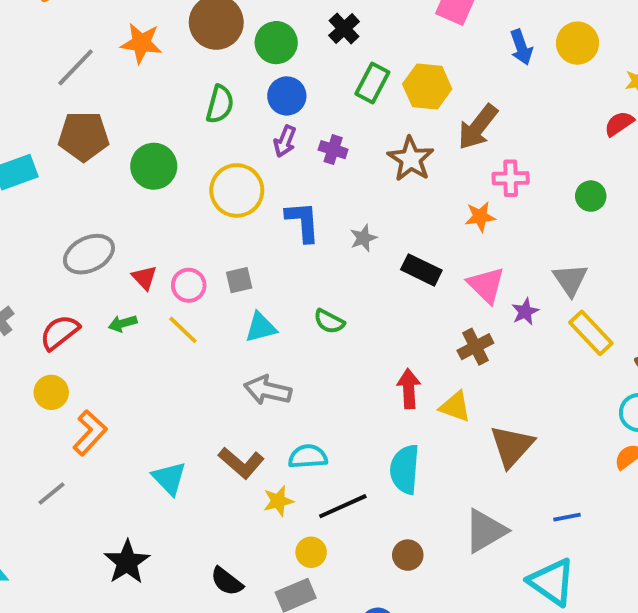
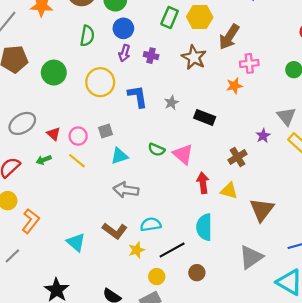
pink triangle: (486, 285) -> (183, 154), moved
brown circle: (408, 555) -> (197, 273), moved

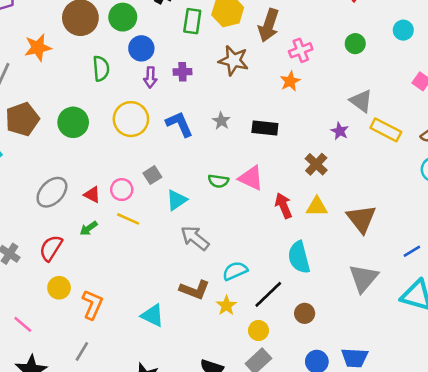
gray arrow: (126, 190) -> (195, 238), turned 45

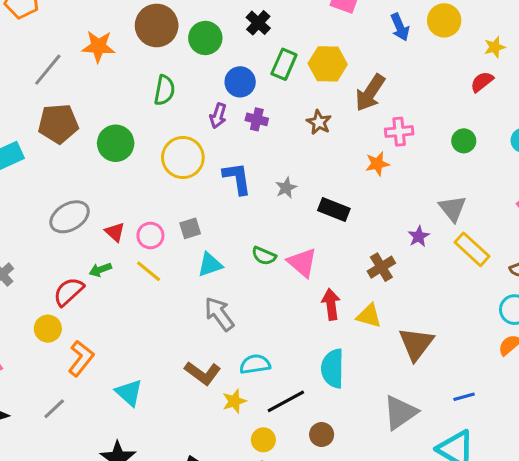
blue circle: (141, 48) -> (240, 82), moved
brown star: (234, 60) -> (319, 122), size x0.7
red semicircle: (51, 248) -> (69, 292), moved
cyan triangle: (153, 315) -> (129, 393), moved

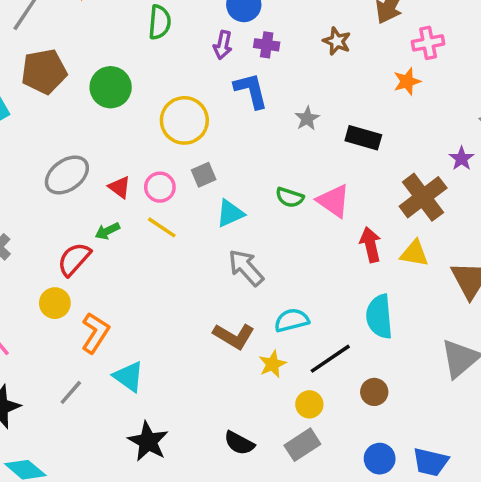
yellow circle: (183, 158) -> (184, 120), moved
blue L-shape: (237, 178) -> (251, 90), moved
brown cross: (381, 267) -> (423, 197), size x1.5
cyan triangle: (129, 393) -> (129, 377), moved

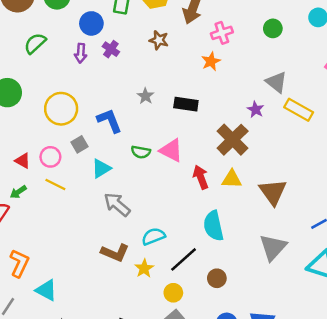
green semicircle: (160, 22) -> (35, 43), turned -130
purple cross: (267, 45) -> (111, 49), turned 35
blue L-shape: (251, 90) -> (109, 121), moved

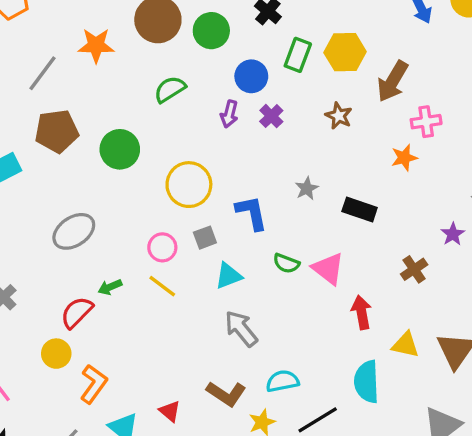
brown cross: (233, 140) -> (414, 269), size x0.6
red triangle: (23, 161) -> (170, 411), moved
yellow triangle: (232, 179) -> (405, 345), moved

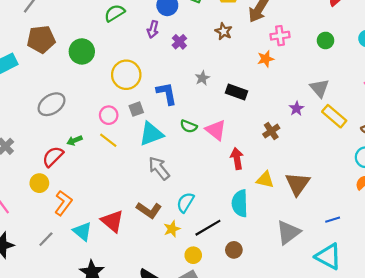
purple cross: (271, 116) -> (179, 42), moved
cyan triangle: (228, 276) -> (151, 134), size x1.4
cyan semicircle: (282, 381) -> (185, 202), turned -48
red triangle: (170, 411) -> (112, 221), size x1.6

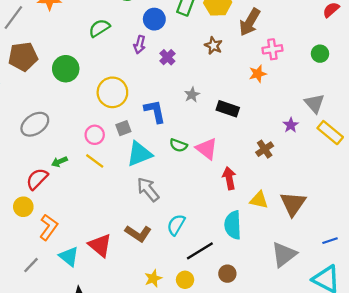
yellow star: (172, 229) -> (153, 278), moved

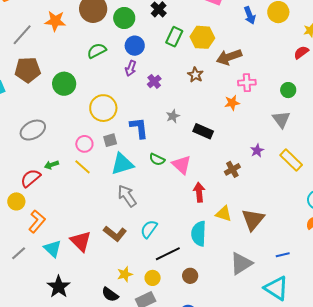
blue circle: (154, 19) -> (135, 46), moved
brown arrow: (250, 22) -> (229, 57), turned 35
gray triangle: (314, 103) -> (281, 119), moved

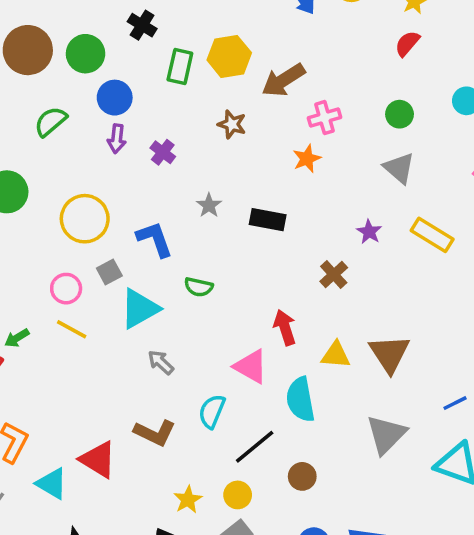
pink triangle: (182, 165) -> (251, 366), moved
gray arrow: (127, 196) -> (161, 362), size x0.7

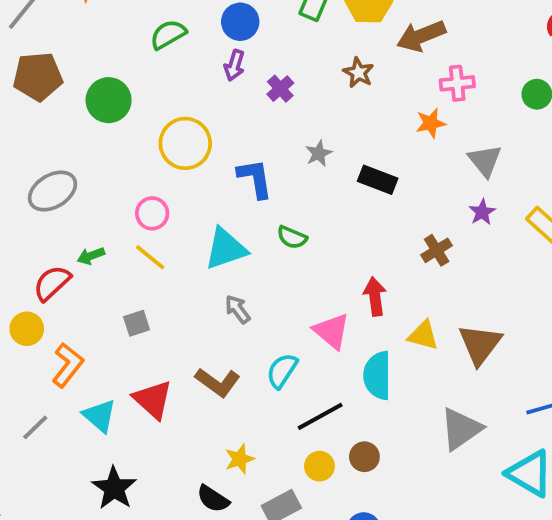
gray triangle: (399, 168) -> (485, 161), moved
gray square: (109, 272) -> (137, 323), moved
yellow circle: (238, 495) -> (319, 466), moved

